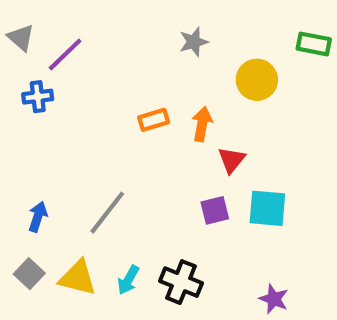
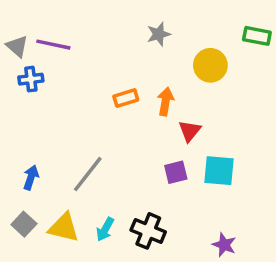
gray triangle: (21, 38) -> (17, 46), moved
purple line: (65, 54) -> (53, 45), turned 56

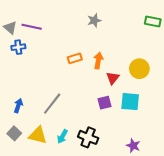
yellow circle: (210, 65) -> (139, 69), moved

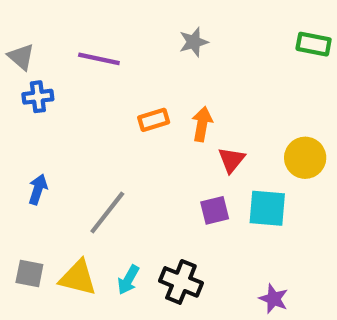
purple line: (32, 27) -> (99, 59), moved
yellow circle: (139, 69) -> (305, 158), moved
blue arrow: (18, 106) -> (38, 189), moved
gray square: (14, 133) -> (29, 273), turned -32

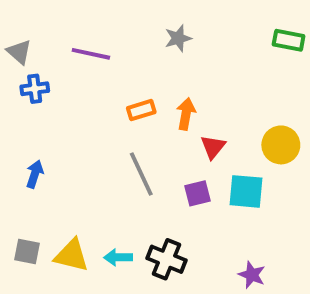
gray line: (107, 212) -> (141, 174), moved, turned -63
cyan arrow: (128, 280) -> (118, 257), turned 60

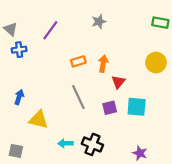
purple line: (91, 54) -> (50, 30), turned -66
yellow circle: (281, 145) -> (156, 63), moved
gray square: (27, 252) -> (16, 151), moved
yellow triangle: (72, 255) -> (38, 120), moved

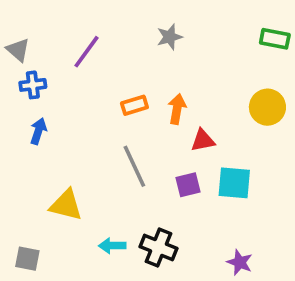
red triangle: (118, 82) -> (203, 140), turned 40
blue arrow: (19, 97) -> (38, 131), moved

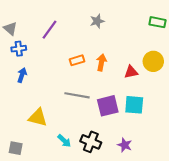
red triangle: (203, 140) -> (131, 72), moved
gray line: (134, 166) -> (77, 95), turned -55
purple square: (188, 185) -> (108, 106), size x1.5
cyan arrow: (112, 246) -> (64, 141), turned -136
purple star: (240, 262) -> (125, 145), moved

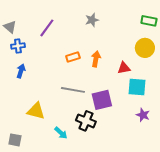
yellow circle: (153, 61) -> (145, 48), moved
cyan square: (134, 105) -> (137, 87), moved
black cross: (91, 142) -> (86, 121), moved
purple star: (125, 145) -> (143, 115), moved

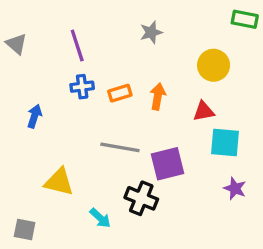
green rectangle: (149, 21) -> (245, 19), moved
purple line: (47, 28) -> (77, 46), turned -54
blue cross: (18, 46) -> (82, 87), moved
yellow circle: (145, 48) -> (214, 65), moved

